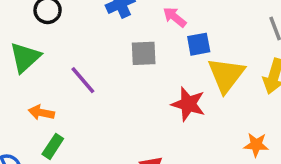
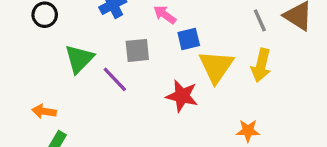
green triangle: (25, 57) -> (79, 59), moved
purple line: (83, 80) -> (115, 79), moved

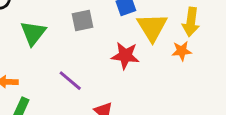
purple line: (115, 79) -> (70, 81), moved
orange star: (248, 131) -> (182, 51), moved

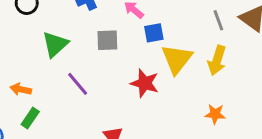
orange star: (182, 51) -> (215, 114), moved
purple line: (70, 81) -> (78, 84), moved

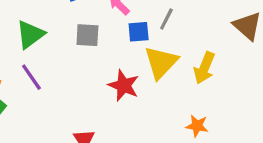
gray line: (218, 20) -> (166, 19), moved, turned 42
purple line: (78, 84) -> (31, 77), moved

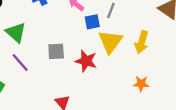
green triangle: (30, 34) -> (16, 32), turned -35
gray square: (87, 35) -> (56, 51), moved

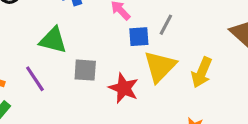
green triangle: (16, 32) -> (53, 40), moved, turned -35

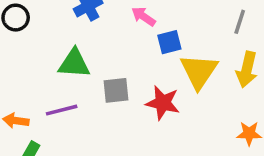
gray line: (166, 25) -> (240, 22), moved
purple line: (35, 79) -> (62, 110), turned -60

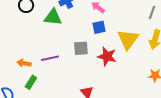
blue square: (169, 42) -> (99, 27), moved
green triangle: (74, 63) -> (53, 17), moved

